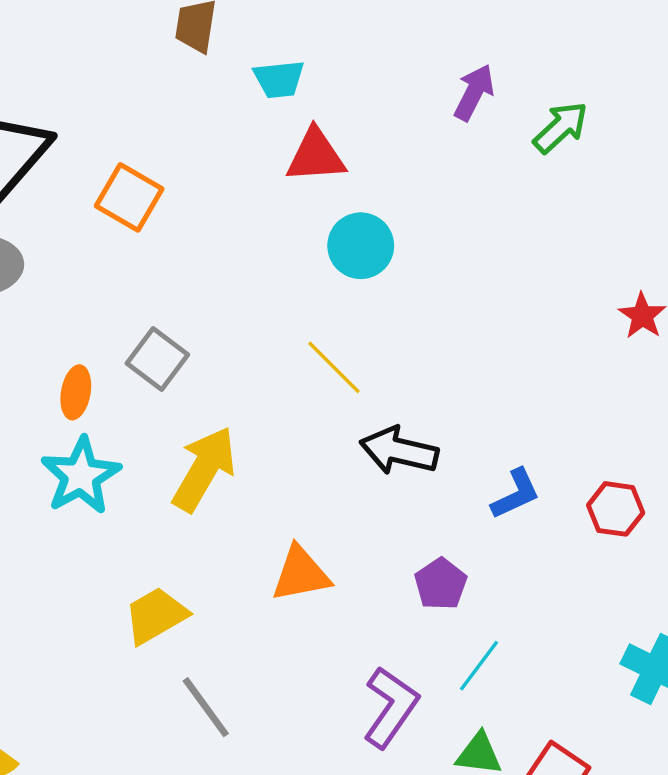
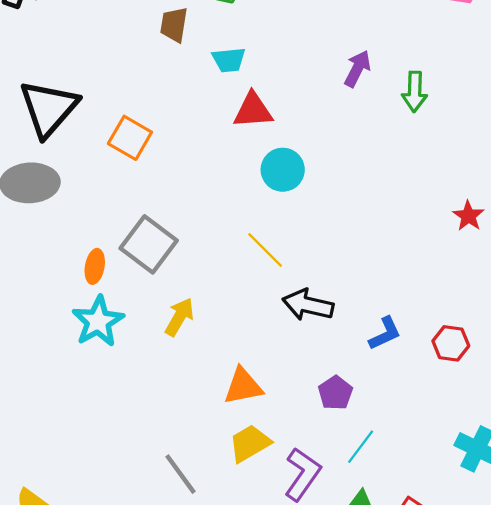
green arrow: (561, 127) -> (415, 92), turned 135
gray square: (157, 359) -> (149, 244), size x1.4
yellow arrow: (204, 469) -> (179, 317), size x0.7
yellow trapezoid: (156, 616) -> (250, 443), moved

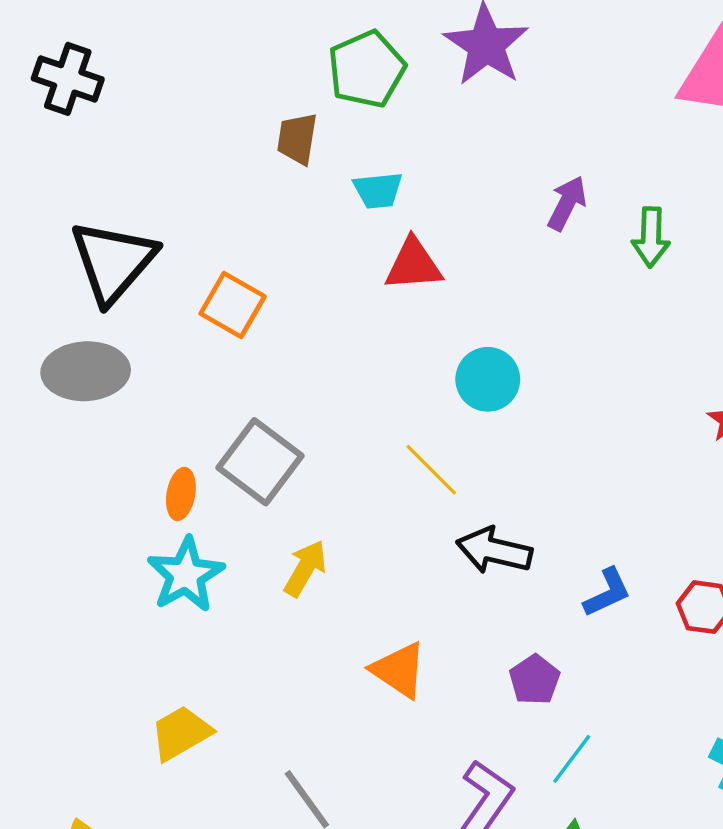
cyan circle: (283, 170) -> (488, 379), moved
orange triangle: (243, 386) -> (399, 670), turned 45
yellow trapezoid: (250, 443) -> (181, 733), moved

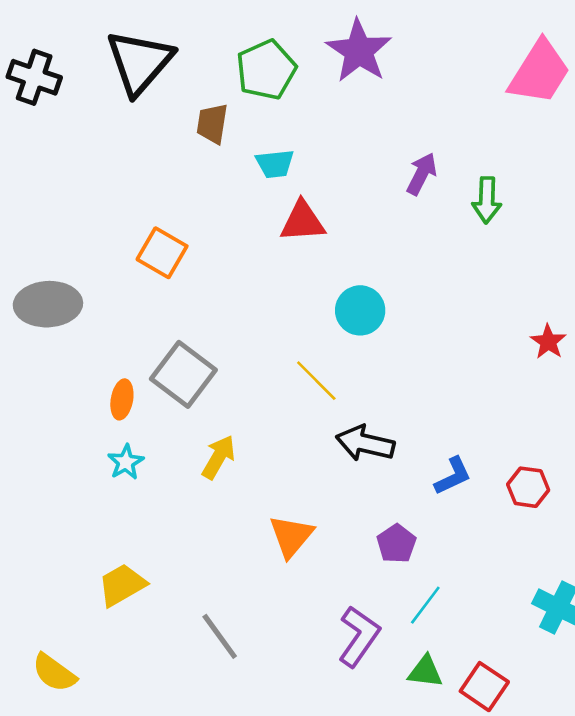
black triangle: (113, 261) -> (139, 62), moved
cyan star: (186, 575) -> (126, 462), size x0.6
orange triangle: (399, 670) -> (291, 536), turned 36

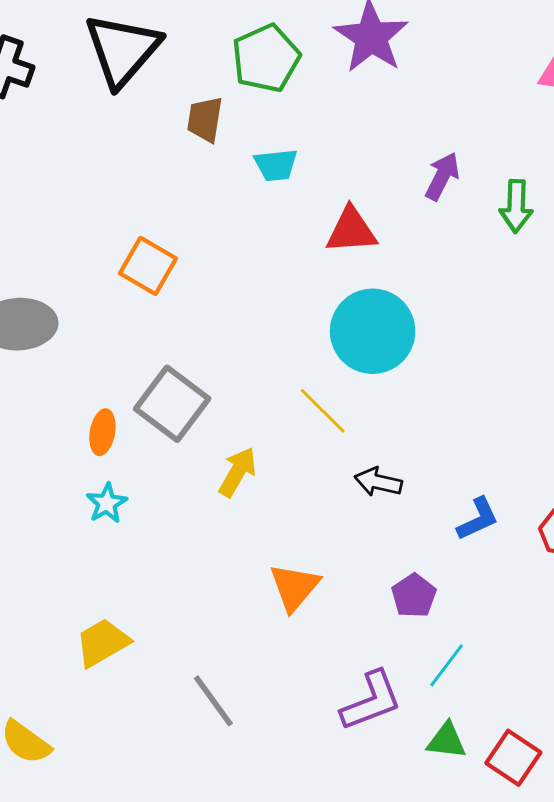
red triangle: (302, 221) -> (351, 230), moved
cyan circle: (360, 310) -> (373, 331), size x1.5
black arrow: (365, 443) -> (378, 482), size x0.7
yellow arrow: (218, 457) -> (238, 472), moved
purple L-shape: (359, 636) -> (371, 701), turned 34

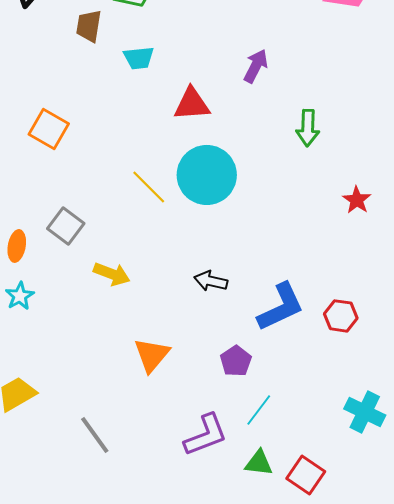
green arrow: (516, 206) -> (308, 128), moved
gray square: (172, 404) -> (66, 226), size x0.7
yellow line: (323, 411) -> (149, 187), moved
yellow arrow: (238, 472) -> (112, 274), turned 81
blue L-shape: (478, 519) -> (281, 307), size x1.6

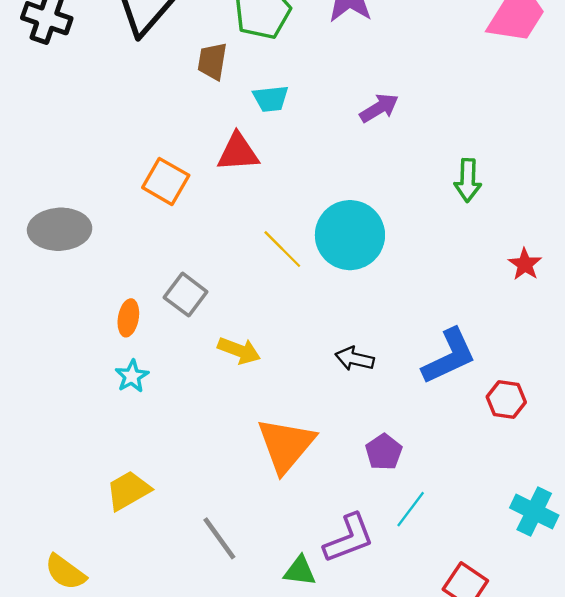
purple arrow: (256, 66) -> (379, 108), moved, turned 32
red triangle: (192, 104) -> (238, 152), moved
blue L-shape: (281, 307) -> (449, 356), moved
orange triangle: (152, 355) -> (286, 445), size x1.4
green triangle: (259, 463) -> (300, 571), moved

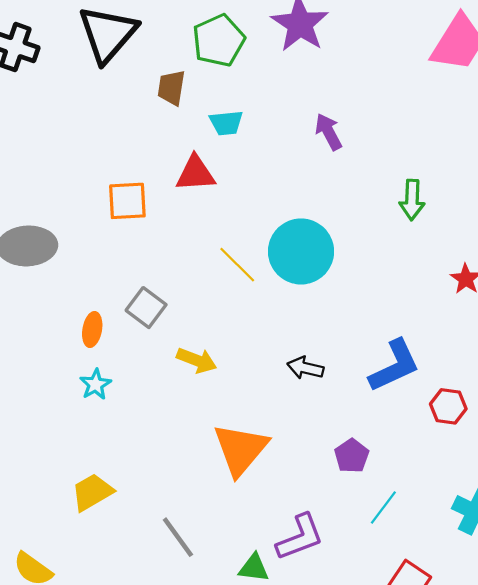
purple arrow: (379, 108) -> (328, 132), turned -87
orange square: (166, 181) -> (127, 201), turned -33
purple pentagon: (384, 452) -> (352, 456), moved
cyan line: (411, 509) -> (383, 508), moved

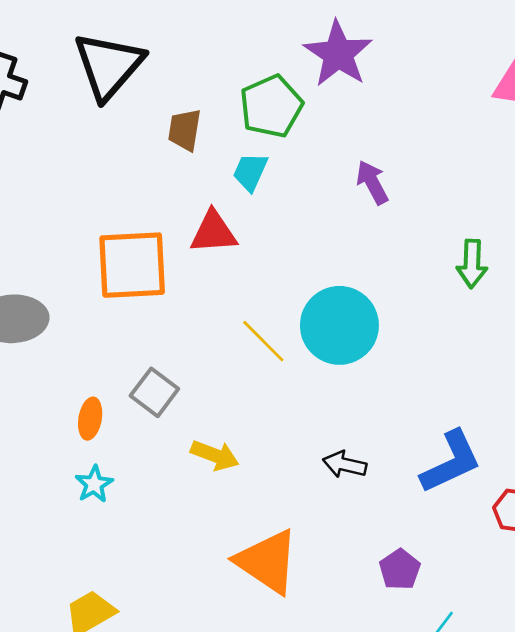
green pentagon: (219, 40) -> (271, 106), moved
cyan trapezoid: (226, 123) -> (250, 172), turned 120
orange square: (127, 201) -> (132, 265), size x1.5
orange triangle: (241, 449) -> (267, 562), turned -36

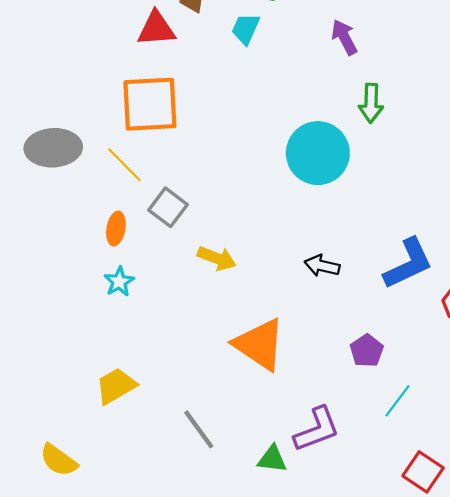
red triangle: (213, 232) -> (156, 29), moved
green arrow: (472, 264) -> (371, 103), moved
yellow line: (263, 341) -> (124, 165), moved

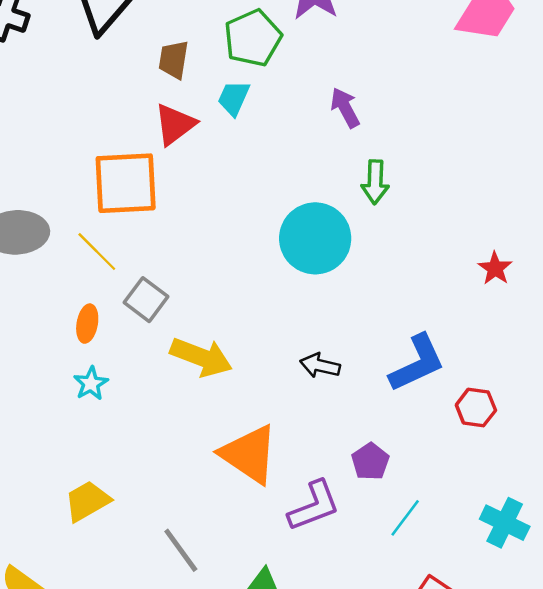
red triangle: (156, 29) -> (175, 124), moved, turned -33
yellow arrow: (217, 258) -> (201, 357), size x1.4
purple L-shape: (317, 429) -> (314, 506), moved

